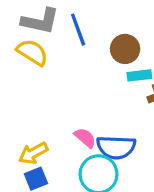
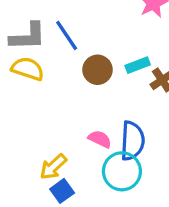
brown circle: (125, 49) -> (98, 70), moved
blue semicircle: (116, 147) -> (132, 141), turned -75

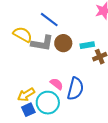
blue line: (67, 35) -> (49, 20), turned -30
gray L-shape: (28, 36) -> (42, 43), moved
cyan circle: (122, 171) -> (48, 103), moved

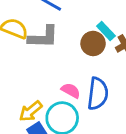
brown circle: (63, 43) -> (93, 43), moved
cyan rectangle: (87, 45) -> (106, 31), turned 64

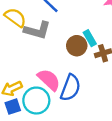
pink semicircle: (71, 91) -> (49, 80), size x1.5

